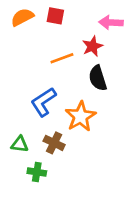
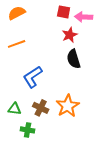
red square: (55, 16) -> (64, 12), moved
orange line: (62, 58) -> (17, 44), moved
orange star: (81, 116) -> (68, 106), moved

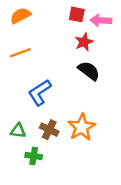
black semicircle: (74, 59) -> (89, 71), turned 144

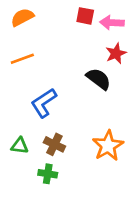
red star: (84, 42) -> (116, 53), moved
orange star: (82, 127) -> (108, 146), moved
green cross: (34, 156) -> (48, 174), moved

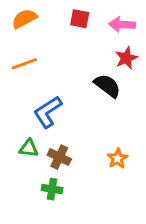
red square: (85, 16) -> (80, 19), moved
green triangle: (20, 146) -> (29, 148), moved
orange star: (108, 146) -> (118, 158), size x0.6

